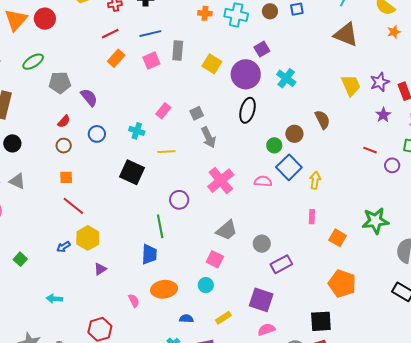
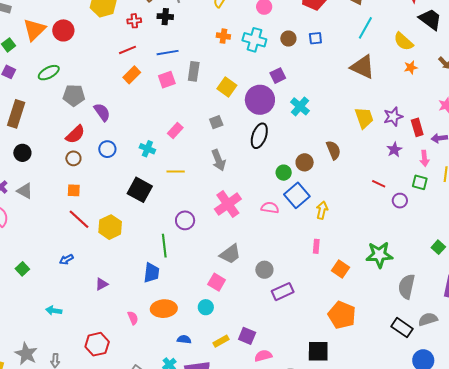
gray square: (197, 113) -> (216, 122), moved
red semicircle: (64, 121) -> (75, 134), size x1.5
yellow hexagon: (88, 238) -> (110, 227), moved
purple square: (261, 300) -> (247, 336), moved, size x0.7

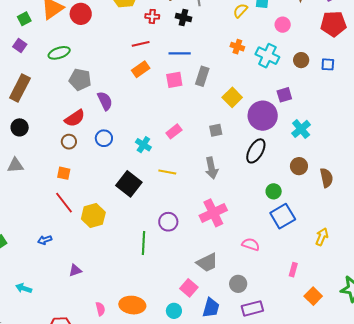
brown circle: (305, 162) -> (299, 166), moved
gray triangle: (25, 191) -> (15, 165), turned -42
pink semicircle: (270, 208) -> (251, 244), moved
yellow arrow: (322, 210) -> (322, 237), moved
blue trapezoid: (151, 273) -> (211, 308), moved

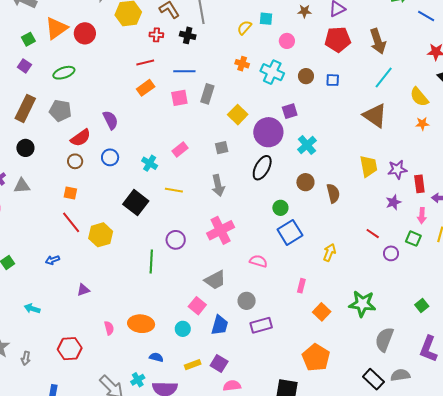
gray pentagon: (80, 80) -> (60, 111), moved

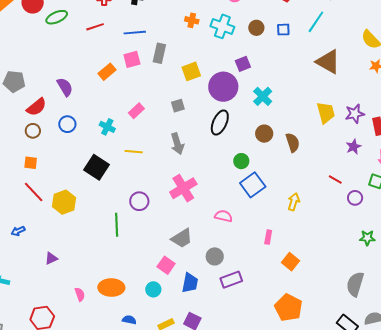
green ellipse: (64, 73) -> (57, 17), moved
cyan line: (384, 77) -> (316, 22), moved
orange rectangle: (146, 88) -> (107, 72), moved
yellow square: (238, 115) -> (191, 71), turned 30
green star: (362, 304) -> (367, 238), moved, size x0.6

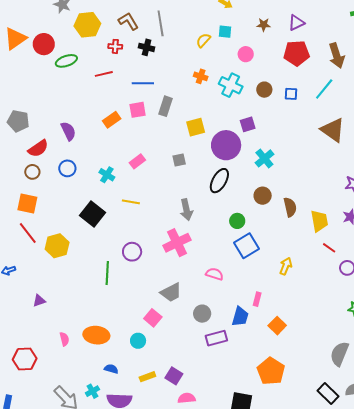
yellow trapezoid: (326, 113) -> (319, 221), moved
gray arrow: (177, 144) -> (186, 210), moved
orange square: (31, 163) -> (27, 204), size x1.5
blue trapezoid: (190, 283) -> (240, 317), moved

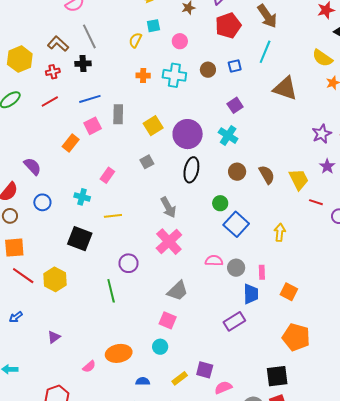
purple square: (248, 124) -> (235, 105), moved
gray circle: (202, 314) -> (236, 268), moved
pink semicircle: (64, 339) -> (89, 367), turned 80

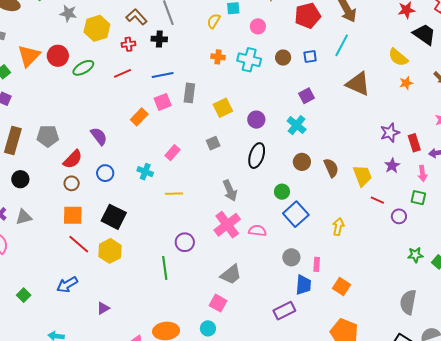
purple circle: (188, 134) -> (256, 120), size x0.6
black square: (80, 239) -> (114, 217), moved
pink semicircle: (214, 261) -> (257, 231), moved
blue arrow: (16, 317) -> (67, 285), size x1.5

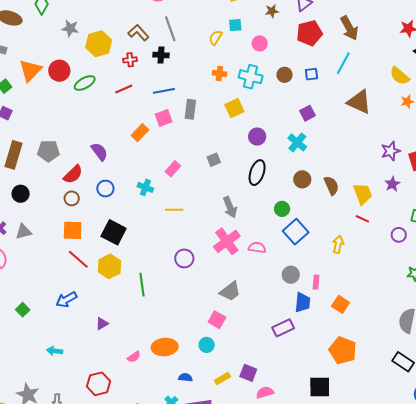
yellow square: (223, 108) -> (234, 108), moved
red line: (377, 200) -> (362, 219), moved
green line: (165, 268) -> (142, 285), moved

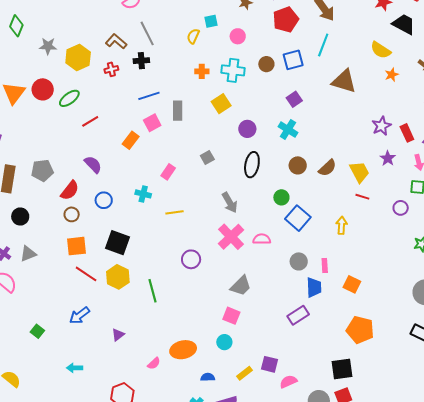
blue square: (312, 74) -> (293, 60), size x1.5
red line: (124, 89) -> (90, 121), moved
brown semicircle: (331, 186) -> (327, 168), turned 78

